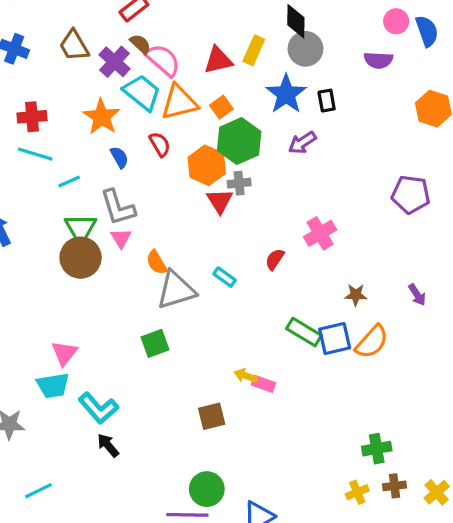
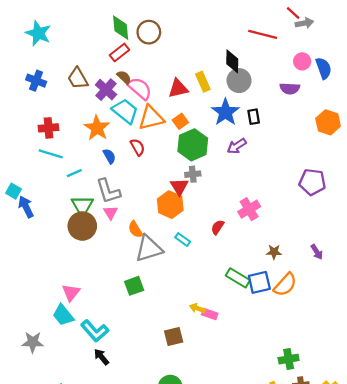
yellow rectangle: (254, 50) -> (203, 82), turned -48
orange hexagon: (207, 165) -> (170, 205), moved
cyan trapezoid: (53, 385) -> (63, 315), turned 60

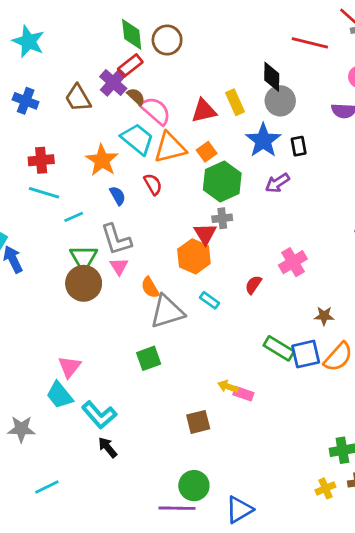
purple cross: (106, 90) -> (113, 82), moved

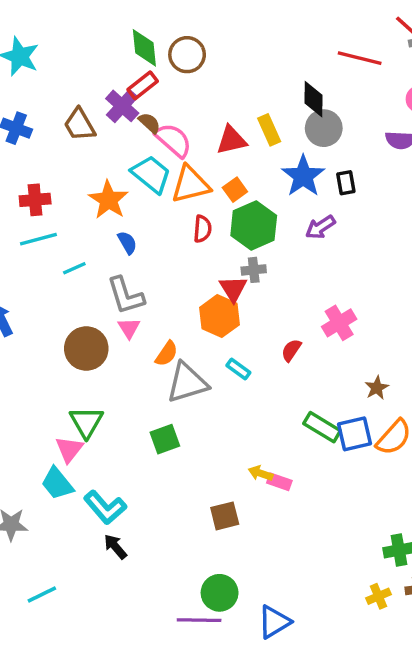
red semicircle: (153, 184) -> (202, 229), moved, turned 35
cyan line: (44, 193) -> (38, 239), turned -32
green triangle: (84, 258) -> (86, 422), moved
orange semicircle: (150, 288) -> (167, 354), turned -115
brown star: (324, 316) -> (377, 388), turned -30

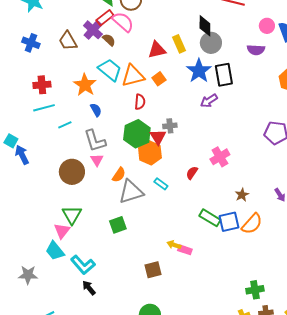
pink semicircle: (173, 140) -> (123, 22), moved
black rectangle: (346, 183) -> (224, 75), size x1.6
green hexagon: (254, 226) -> (137, 134), moved

